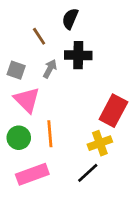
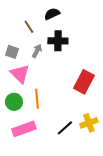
black semicircle: (70, 19) -> (52, 14), turned 42
yellow cross: (100, 143) -> (89, 123), moved

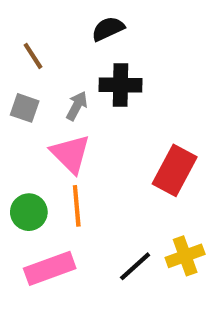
brown line: (29, 27) -> (33, 56), moved
pink triangle: (20, 74) -> (70, 154), moved

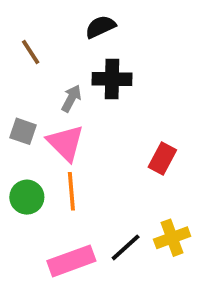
gray square: (25, 108) -> (23, 131), moved
red rectangle: (175, 170) -> (162, 158), size x0.7
pink rectangle: (50, 268) -> (71, 261), moved

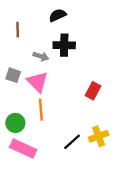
brown line: (31, 52) -> (18, 30), turned 32
gray arrow: (71, 98) -> (41, 56), turned 80
green circle: (27, 197) -> (15, 123), moved
pink rectangle: (71, 261) -> (23, 148), moved, turned 45

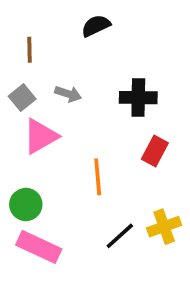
black cross: (64, 45) -> (138, 98), moved
gray square: (13, 75) -> (22, 98), moved, turned 32
pink triangle: (38, 82) -> (41, 136), moved, turned 45
orange line: (41, 110) -> (98, 177), moved

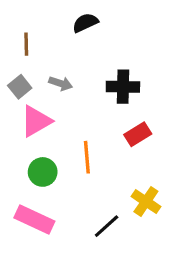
red rectangle: (155, 151) -> (138, 134), turned 30
green circle: (26, 205) -> (43, 172), moved
yellow cross: (164, 227) -> (146, 202), turned -36
black line: (120, 236) -> (107, 226), moved

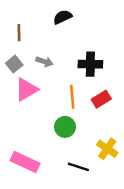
orange line: (87, 157) -> (72, 97), moved
green circle: (43, 172) -> (65, 127), moved
black line: (107, 226) -> (78, 167), turned 60

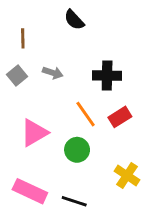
black semicircle: (63, 17) -> (74, 20), turned -108
pink triangle: (26, 89) -> (34, 133), moved
orange line: (72, 97) -> (86, 114), turned -30
black line: (78, 167) -> (74, 201), moved

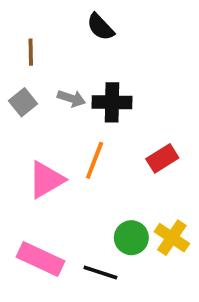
black cross: (107, 76) -> (112, 102), moved
orange line: (86, 114) -> (95, 160), moved, turned 56
green circle: (77, 150) -> (131, 238), moved

